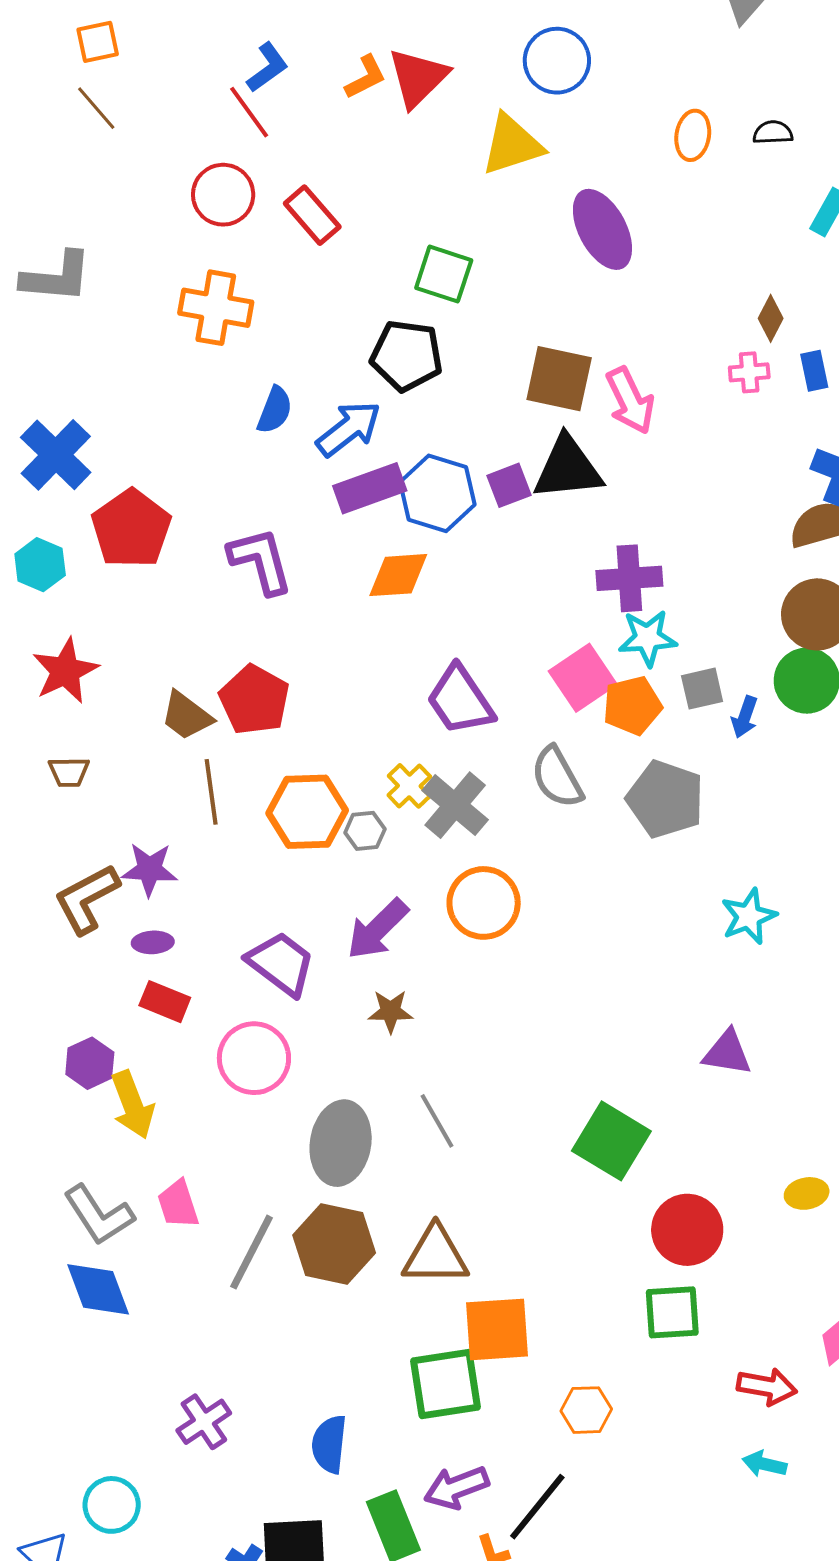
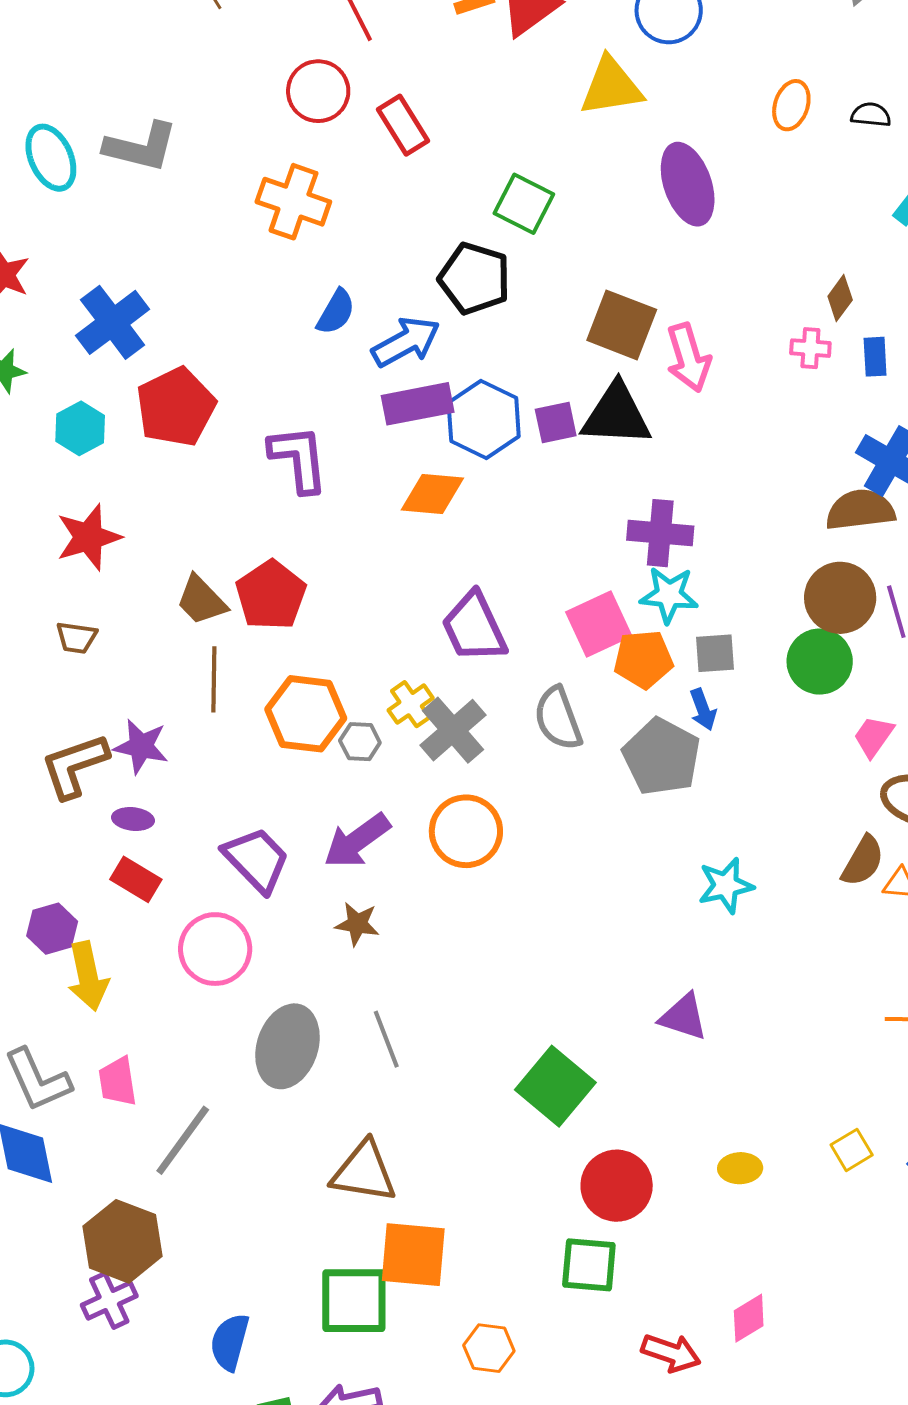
blue arrow: (745, 717) -> (703, 709), moved, turned -48
brown hexagon: (334, 1244) -> (122, 1241), moved

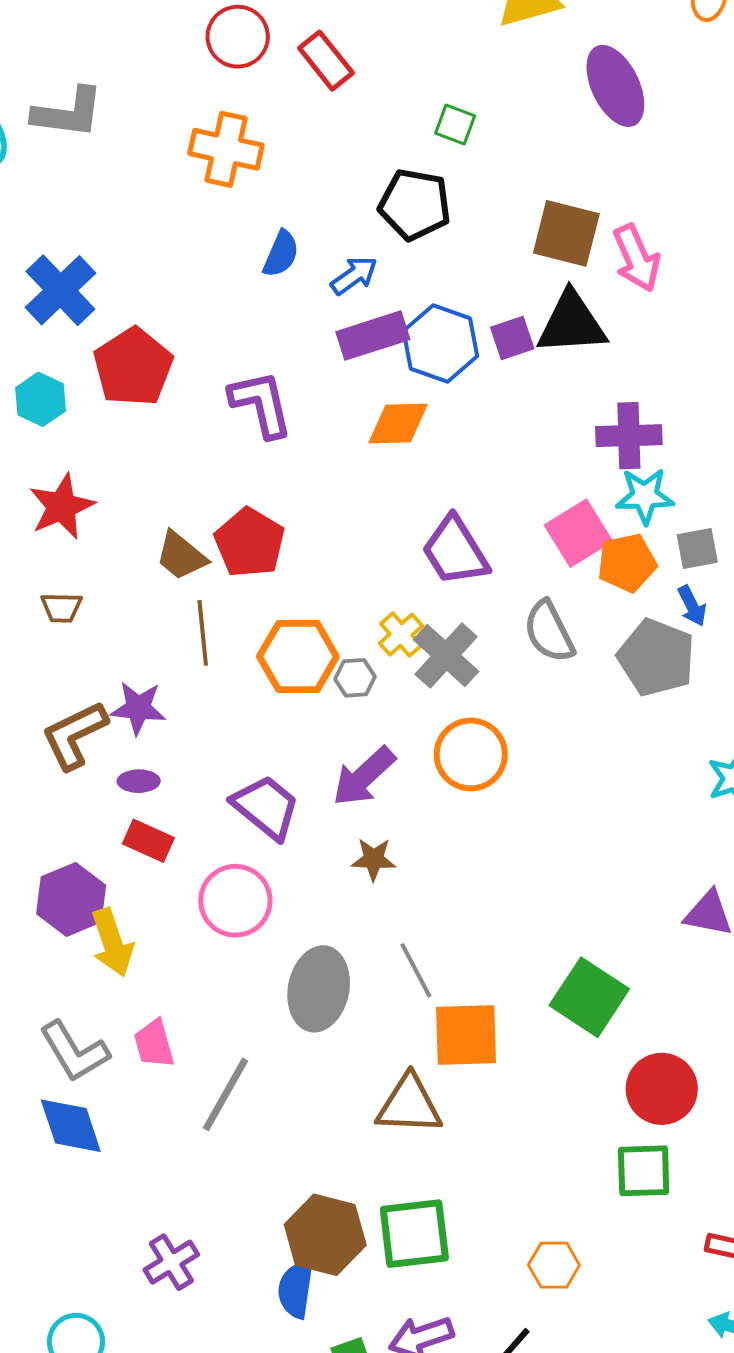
green square: (524, 204) -> (455, 124), size x0.7
blue arrow: (406, 342) -> (354, 275), size x0.7
purple hexagon: (52, 929) -> (71, 899), size x1.4
brown hexagon: (122, 1241) -> (325, 1235), moved
orange square: (413, 1255) -> (466, 1035), moved

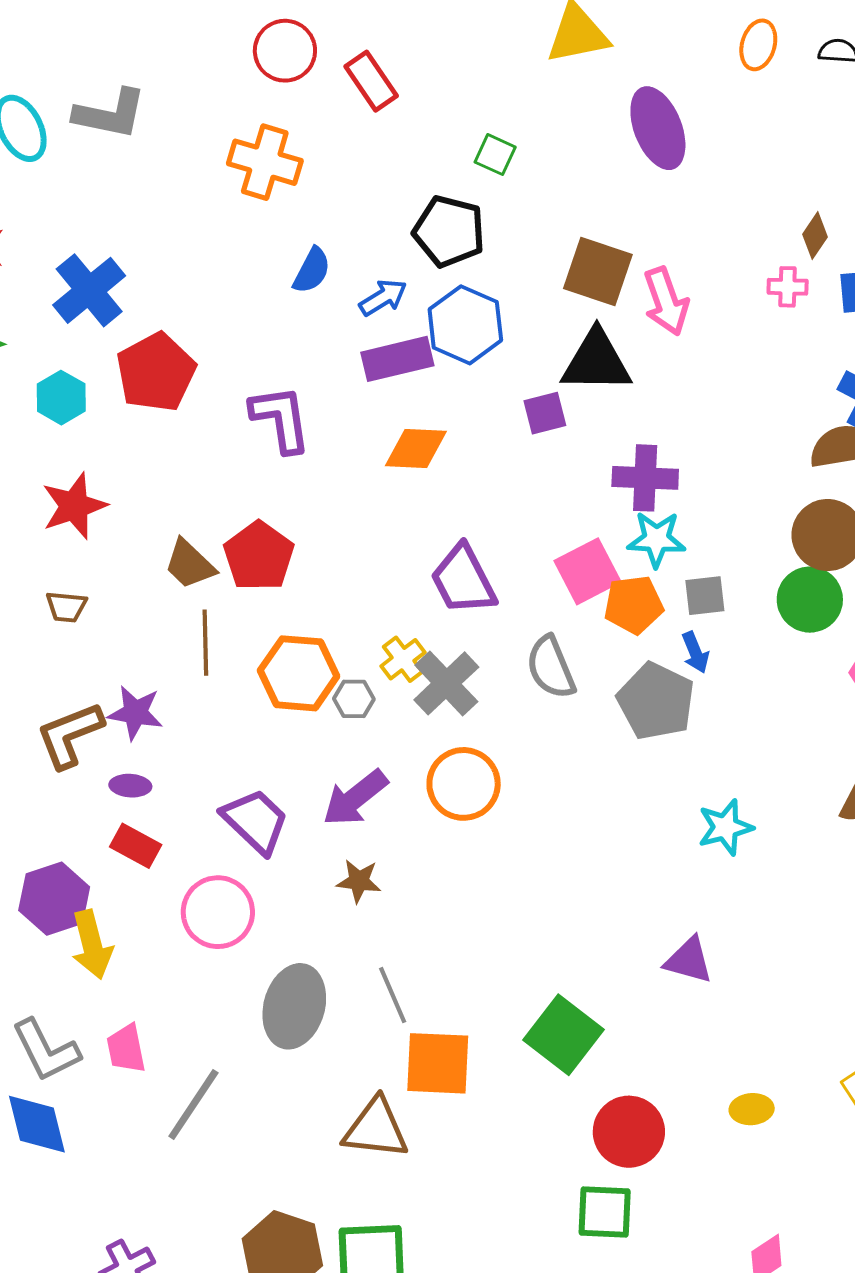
purple square: (512, 338) -> (545, 413), moved
blue hexagon: (440, 343) -> (465, 325), moved

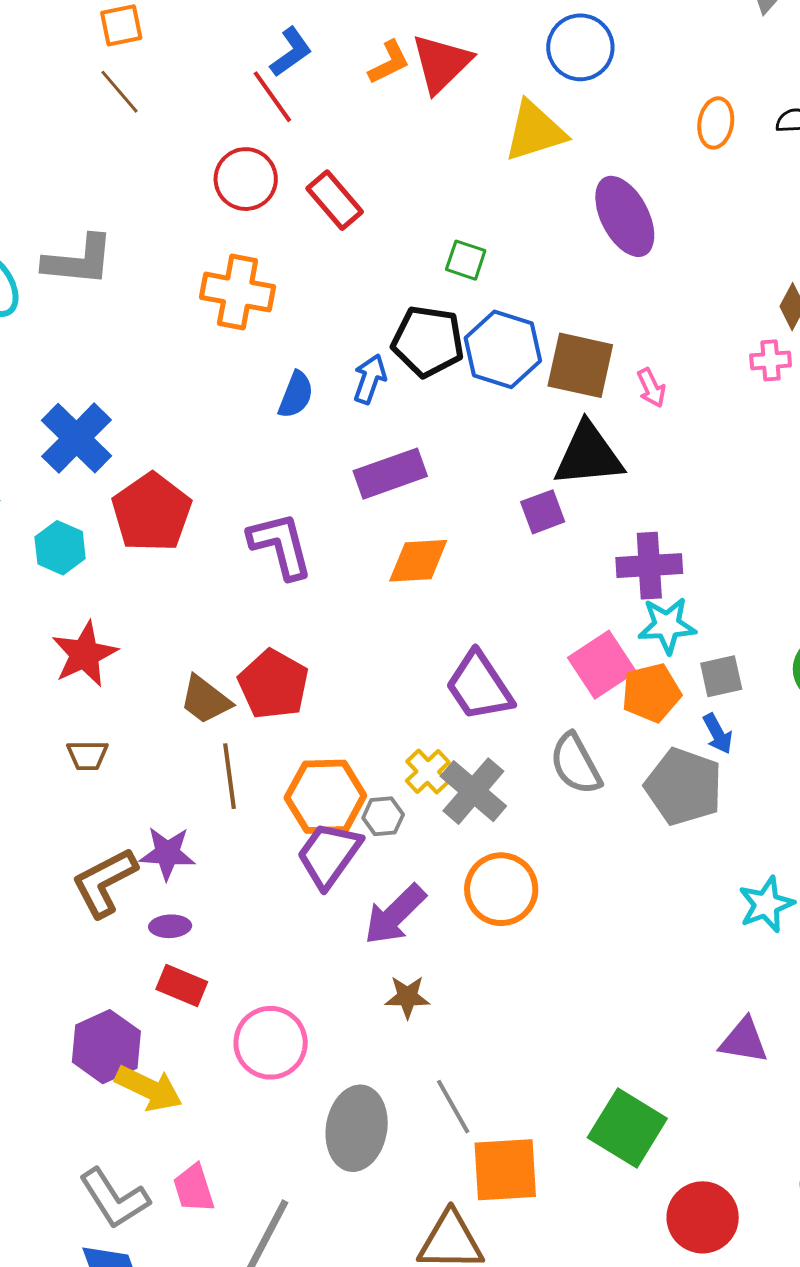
blue arrow: (383, 298) -> (370, 379), moved, turned -33
pink arrow: (666, 301) -> (651, 388), size x0.6
blue hexagon: (465, 325) -> (503, 349), moved
purple trapezoid: (255, 821) -> (329, 855), moved, turned -92
yellow arrow: (92, 945) -> (149, 1088), turned -44

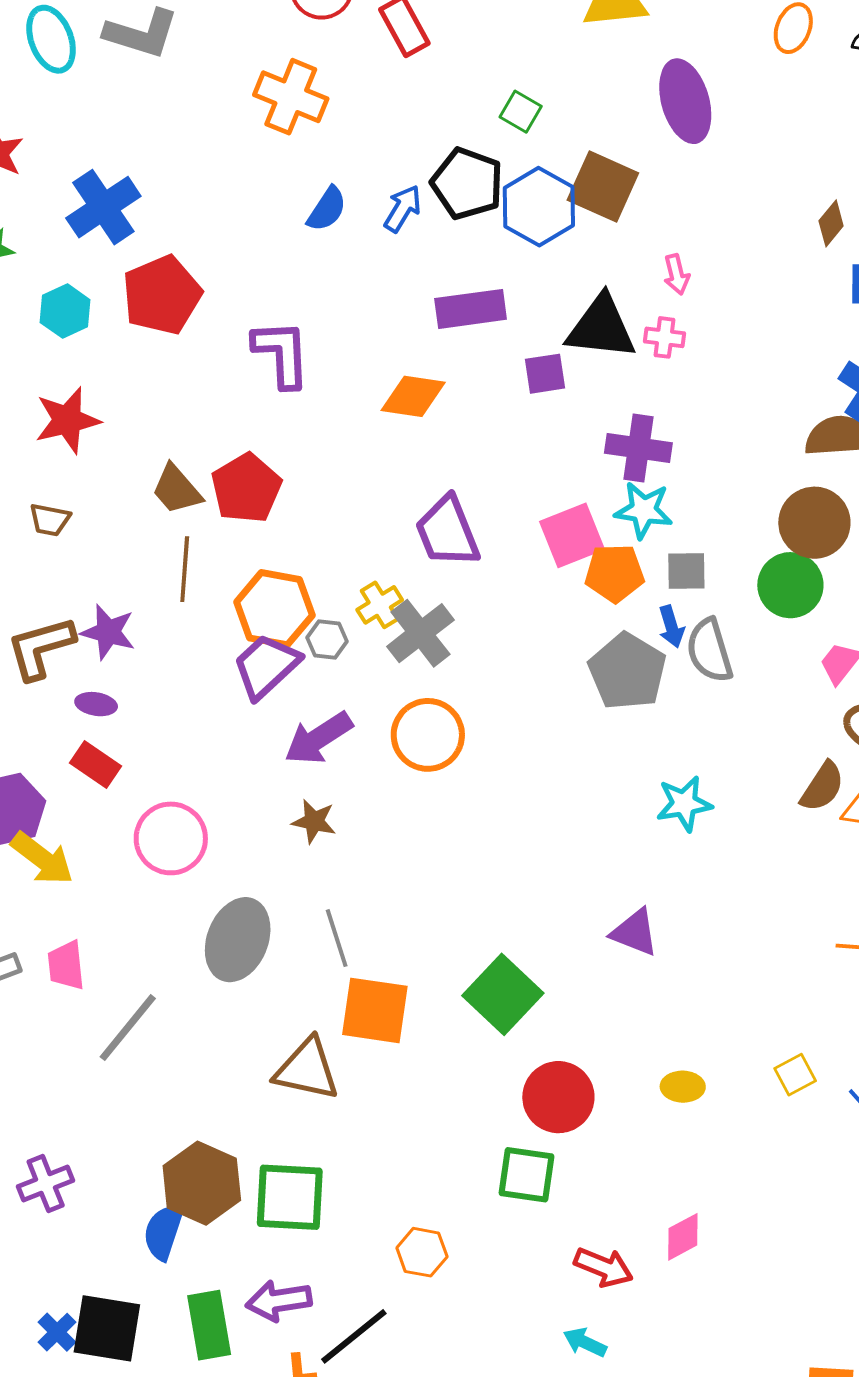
pink cross: (771, 360) -> (664, 337), moved
brown square: (580, 365) -> (603, 187), moved
purple rectangle: (390, 474) -> (471, 309), moved
gray semicircle: (576, 764) -> (710, 651), moved

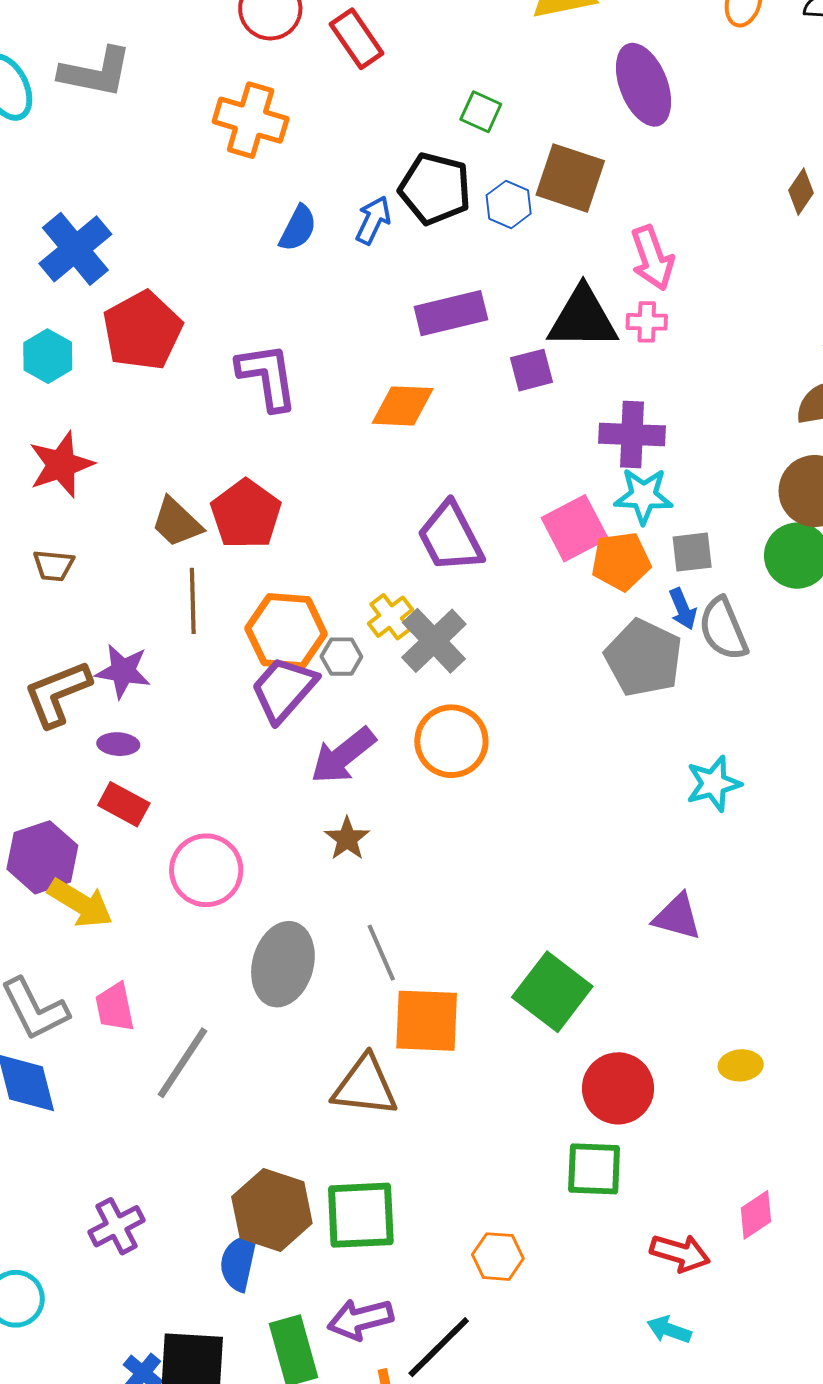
blue hexagon: (539, 207) -> (509, 204), size x0.6
pink arrow: (676, 274) -> (652, 258), size x1.6
brown star: (314, 821) -> (347, 839), turned 30

